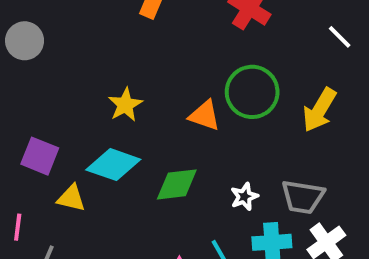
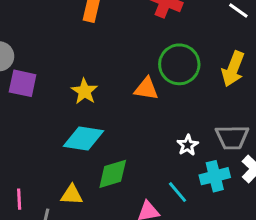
purple square: (40, 156) -> (23, 83), moved
green diamond: (177, 184) -> (113, 174), moved
yellow triangle: (71, 198) -> (72, 195), moved

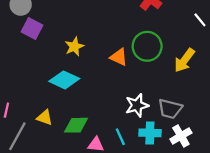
white star: (188, 145) -> (137, 105), size x1.5
green diamond: (113, 174) -> (76, 125), moved

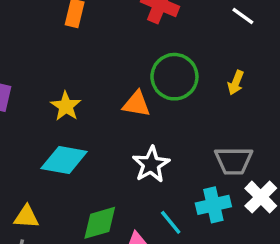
yellow arrow: (184, 60) -> (236, 83), size x0.6
white star: (137, 105) -> (151, 164), moved
yellow triangle: (45, 118) -> (26, 217), moved

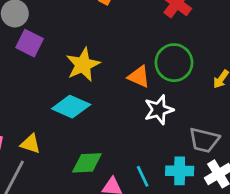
yellow star: (66, 106) -> (83, 65), size x1.4
white star: (151, 164) -> (159, 110), moved

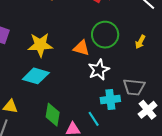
yellow star: (83, 65) -> (40, 45), turned 30
green diamond: (87, 163) -> (53, 115), turned -70
cyan cross: (180, 171) -> (110, 100), moved

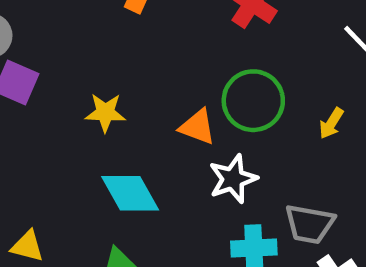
yellow star: (40, 45) -> (105, 113), size x0.7
cyan diamond: (36, 76) -> (130, 193), moved, turned 40

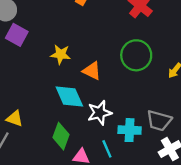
orange triangle: (197, 127) -> (92, 71), moved
white star: (233, 179) -> (100, 113), moved

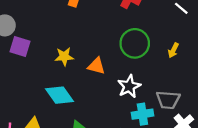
cyan diamond: (69, 96) -> (59, 95), moved
white star: (100, 113) -> (129, 86), moved

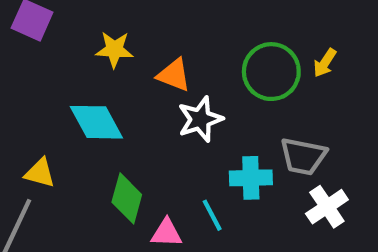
green circle: (135, 43) -> (271, 72), moved
white star: (129, 86) -> (200, 119), moved

